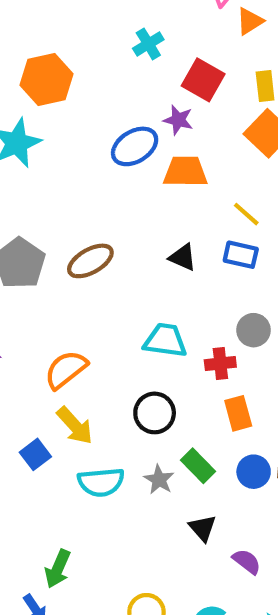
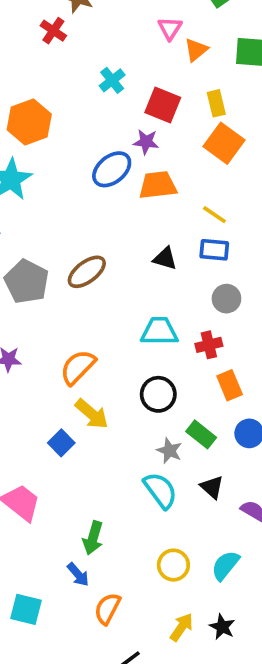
gray circle: (254, 330) -> (226, 299), moved
cyan semicircle: (101, 482) -> (160, 490), moved, turned -114

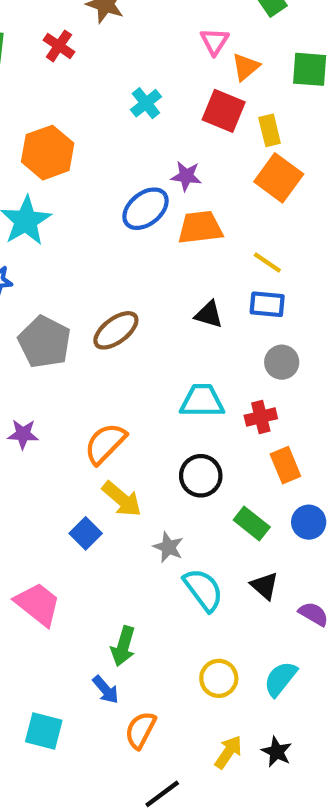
red cross: (53, 31) -> (59, 46), moved
red square: (163, 105) -> (224, 111), moved
gray star: (169, 451) -> (168, 547), moved

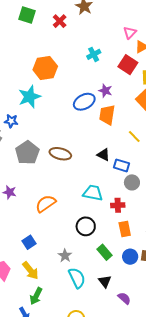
orange trapezoid: (200, 227) -> (107, 115), turned -85
blue rectangle: (267, 304) -> (122, 165), moved
brown ellipse: (116, 330) -> (60, 154), turned 40
yellow arrow: (122, 499) -> (30, 270), moved

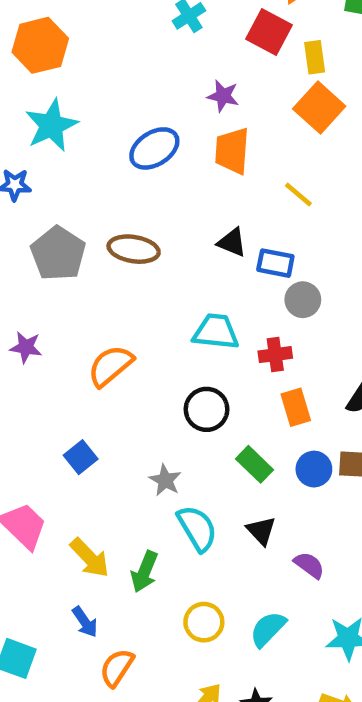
orange hexagon: (45, 68) -> (40, 45), moved
blue ellipse: (84, 102) -> (154, 148), moved
yellow arrow: (30, 270) -> (90, 558), moved
green arrow: (36, 296) -> (144, 572), moved

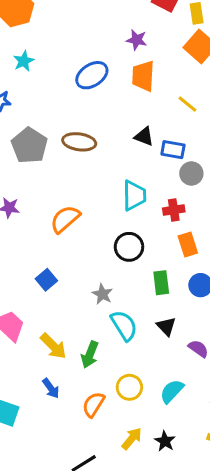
cyan star: (51, 125) -> (24, 61), size x0.6
cyan trapezoid: (216, 332) -> (134, 195), turned 84
green rectangle: (254, 464) -> (161, 283), turned 40
orange semicircle: (117, 668) -> (93, 404), moved

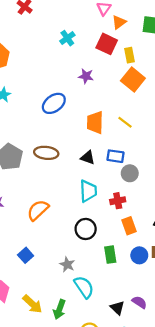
orange trapezoid: (143, 76) -> (95, 123), moved
black triangle: (144, 136) -> (88, 158), moved
black triangle: (166, 326) -> (117, 308), moved

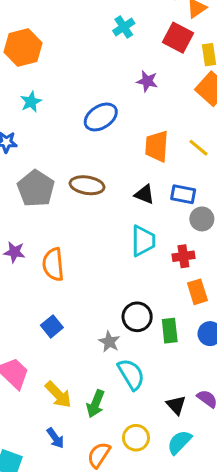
orange semicircle: (38, 210) -> (53, 264), moved, turned -55
black circle: (86, 229) -> (137, 317), moved

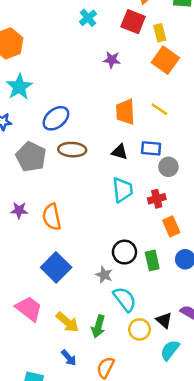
cyan star: (31, 102) -> (19, 87), size x1.5
blue ellipse: (101, 117) -> (56, 118), moved
blue square: (52, 326) -> (56, 267), size x1.6
yellow circle: (136, 438) -> (140, 329), moved

